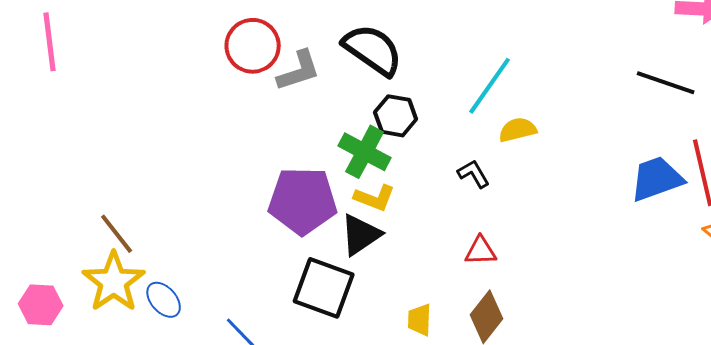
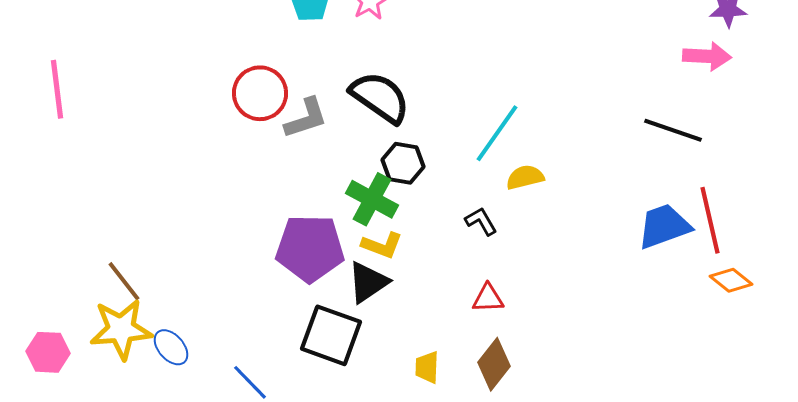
yellow star: (114, 282) -> (121, 329), turned 30

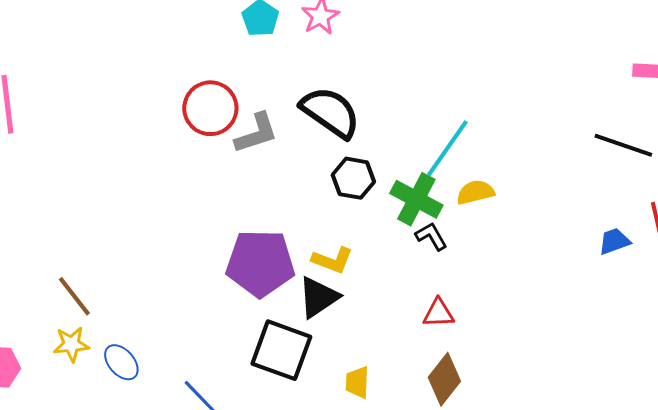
green cross: (372, 199) -> (416, 199), moved
blue trapezoid: (664, 226) -> (614, 241), size x0.6
yellow star: (121, 329) -> (71, 344), size x0.6
yellow trapezoid: (427, 367) -> (357, 382), moved

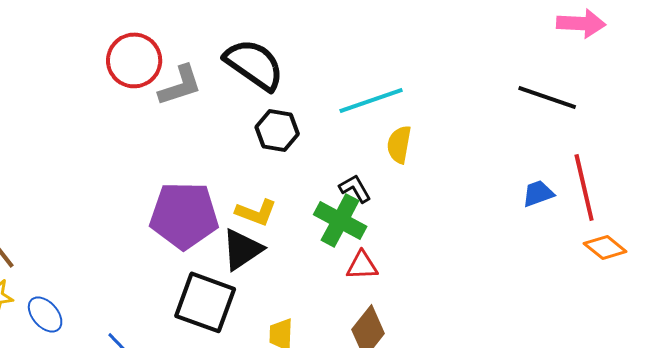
cyan line: (447, 148) -> (371, 100), turned 36
yellow semicircle: (475, 192) -> (399, 144), turned -66
green cross: (416, 199) -> (340, 220), moved

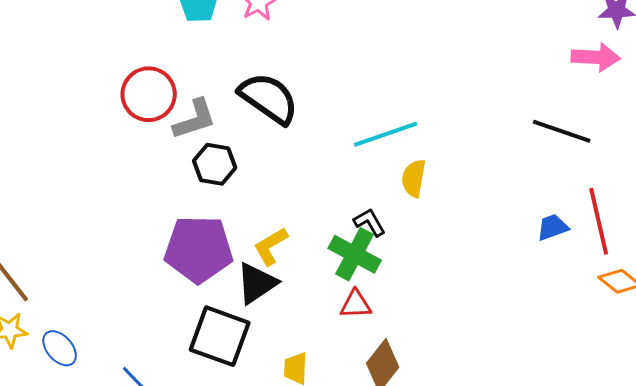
black hexagon: (277, 130) -> (215, 164), moved
yellow L-shape: (256, 212) -> (271, 246), turned 129
red triangle: (362, 265) -> (356, 304), moved

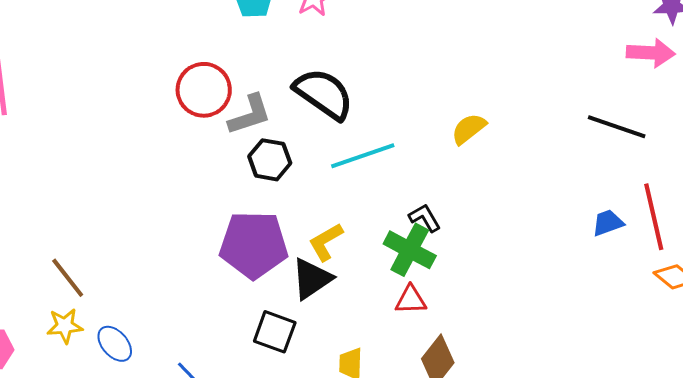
cyan line: (386, 134) -> (363, 156), moved
yellow semicircle: (414, 178) -> (469, 129), moved, turned 42
black square: (220, 336) -> (275, 332), size x0.7

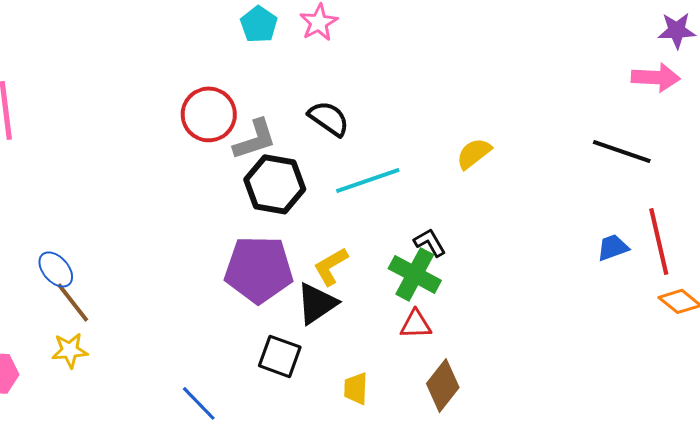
black semicircle: (324, 94) -> (329, 118), size x0.7
black hexagon: (270, 160) -> (275, 184), size x1.4
blue ellipse: (115, 344) -> (56, 269), moved

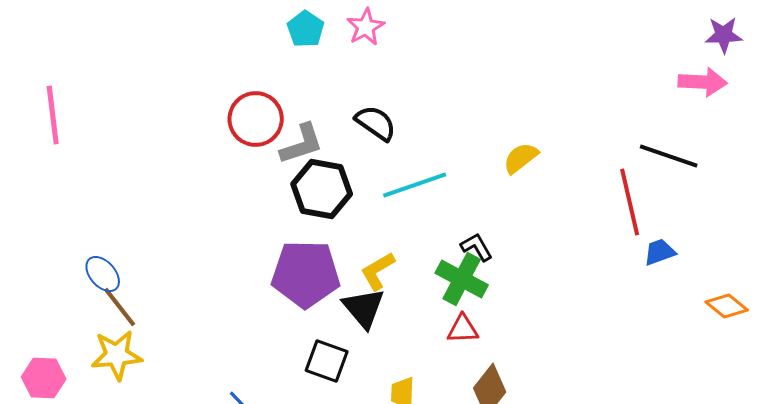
red line: (659, 241) -> (630, 202), moved
black triangle: (317, 303) -> (364, 308), turned -36
yellow star: (70, 350) -> (117, 355), size x1.4

